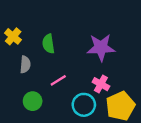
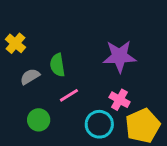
green semicircle: (48, 44) -> (57, 65), moved
gray semicircle: (25, 65) -> (30, 77), turned -126

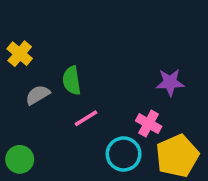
purple star: (120, 56) -> (170, 82), moved, size x0.7
green circle: (39, 120) -> (20, 159), moved

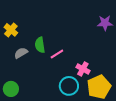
purple star: (170, 82) -> (105, 23), moved
pink line: (86, 118) -> (57, 54), moved

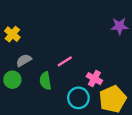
green semicircle: (40, 45) -> (45, 81), moved
green circle: (11, 89) -> (12, 80), moved

